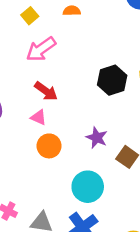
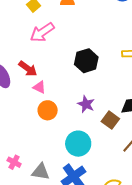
black hexagon: (112, 80) -> (86, 61), moved
red arrow: (46, 91) -> (28, 69), moved

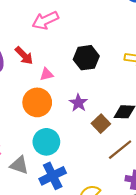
pink triangle: (39, 87) -> (47, 74), moved, turned -48
orange circle: (48, 110) -> (37, 102), size x1.4
cyan circle: (78, 144) -> (46, 142), moved

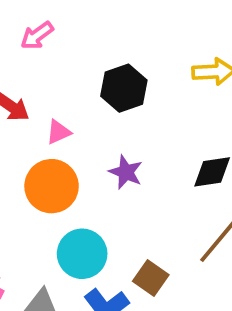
pink arrow: (45, 20) -> (37, 36), size x0.7
brown square: (101, 124) -> (151, 278), moved

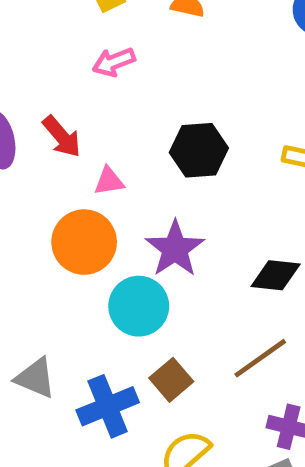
purple star: (126, 172) -> (175, 249), size x1.4
cyan circle: (82, 254) -> (139, 306), moved

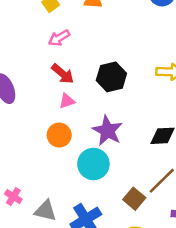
red arrow: (62, 137) -> (63, 74), moved
orange circle: (84, 242) -> (59, 135), size x0.7
brown square: (171, 380) -> (134, 199), moved

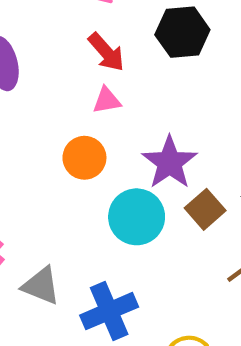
black hexagon: (111, 77) -> (182, 32), moved
brown square: (134, 199) -> (205, 209), moved

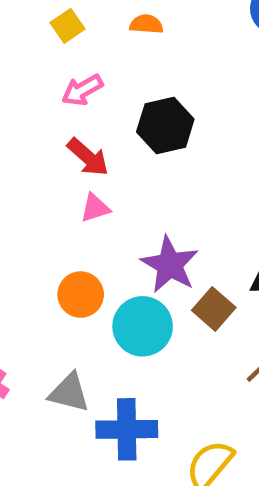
orange circle: (84, 158) -> (81, 295), moved
gray triangle: (41, 286) -> (69, 393), moved
blue cross: (109, 311) -> (127, 429), turned 30

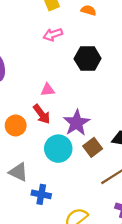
red arrow: (88, 157) -> (42, 114), moved
orange circle: (81, 295) -> (16, 125), moved
blue cross: (127, 429) -> (41, 194), size x0.7

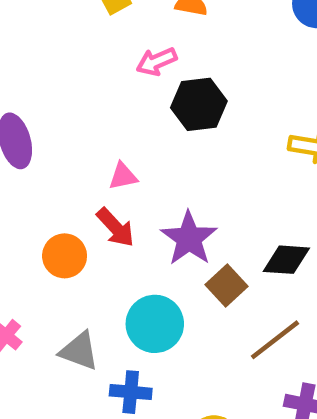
pink arrow: (53, 34) -> (156, 62), moved
cyan circle: (58, 149) -> (155, 324), moved

